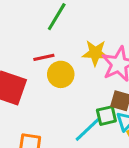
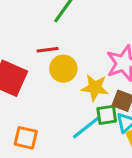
yellow star: (95, 53) -> (95, 88), moved

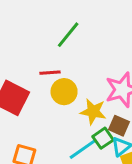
green square: (107, 115) -> (103, 138), turned -30

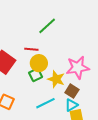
green square: (103, 138) -> (36, 75), moved

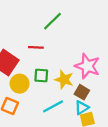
yellow circle: (39, 63) -> (20, 84), moved
pink star: (78, 67) -> (87, 66), turned 30
green square: (36, 75) -> (41, 75), turned 32

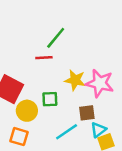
red line: (36, 47) -> (44, 58), moved
yellow star: (64, 80) -> (75, 80), moved
brown square: (82, 92) -> (87, 113), moved, turned -32

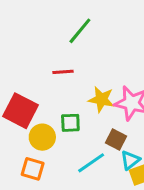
green line: (56, 38) -> (80, 31), moved
brown square: (87, 113) -> (116, 140), turned 35

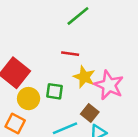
red line: (63, 72) -> (70, 54), moved

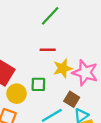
yellow star: (84, 77) -> (63, 68), turned -30

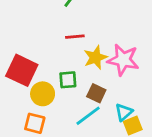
brown square: (72, 99) -> (96, 93), moved

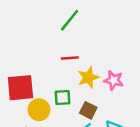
pink star: (123, 60) -> (114, 80), size x0.7
red square: (22, 70) -> (20, 88), turned -32

